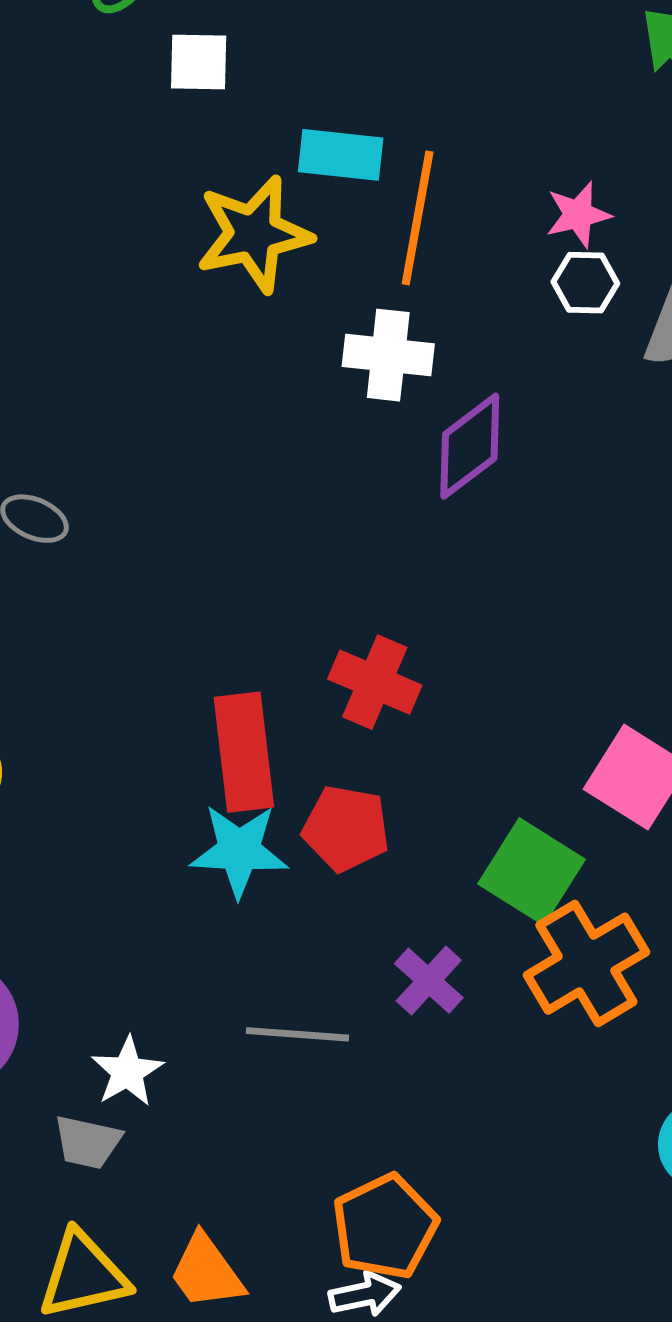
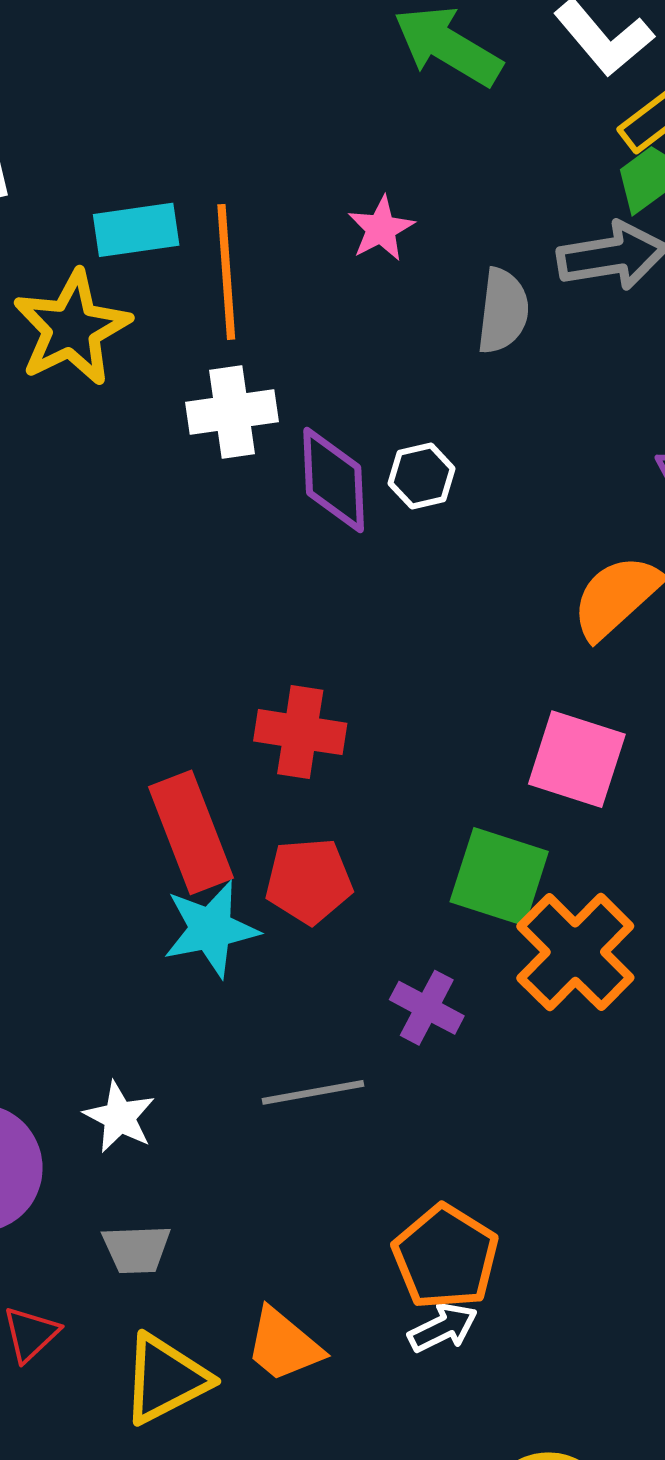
white hexagon: (585, 283) -> (422, 476), moved
purple diamond: (470, 446) -> (334, 480), turned -41
white star: (127, 1072) -> (119, 1117), moved

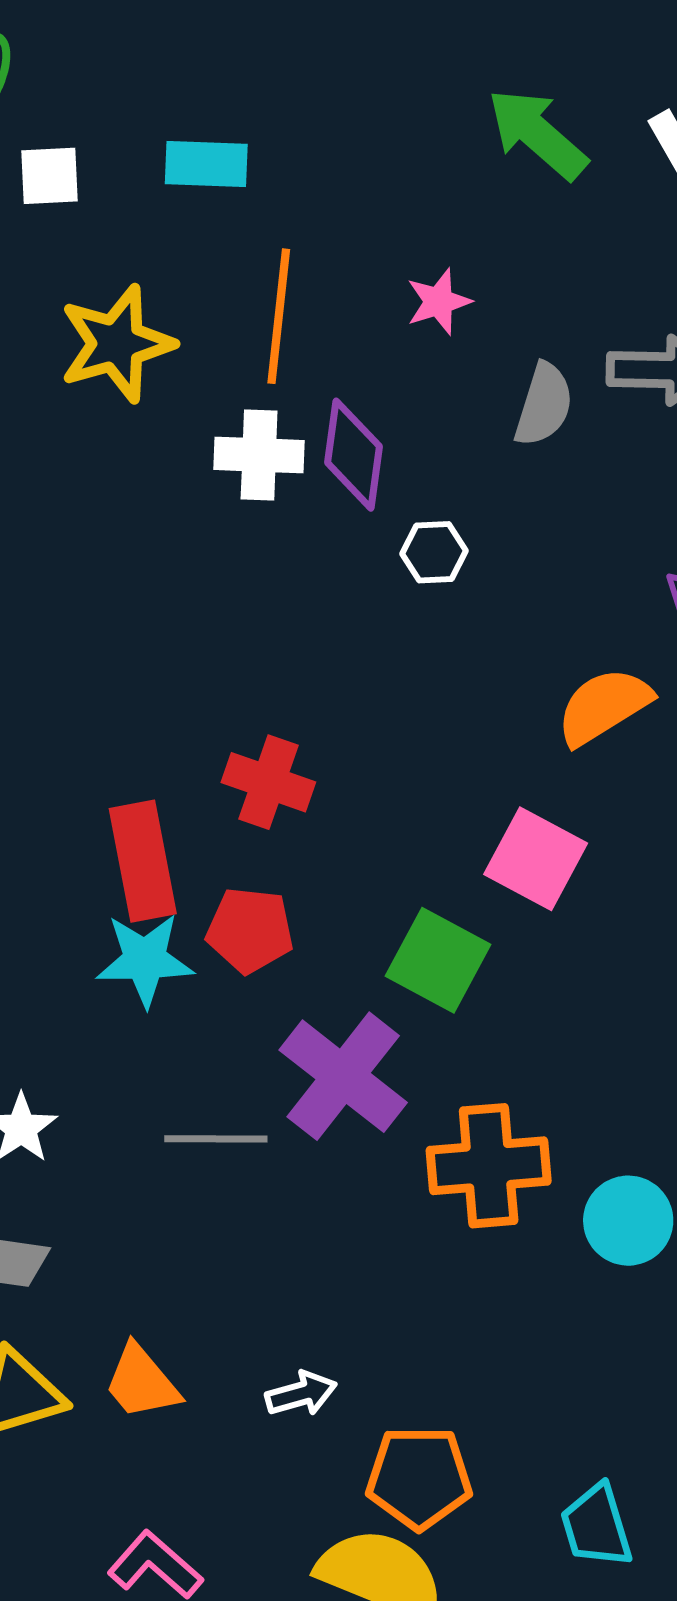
cyan rectangle: (136, 230) -> (206, 164), moved
purple diamond: (334, 480) -> (354, 455), moved
orange cross: (575, 952) -> (489, 1166), moved, turned 30
purple cross: (427, 1008) -> (343, 1076), size x1.8
orange pentagon: (445, 1257) -> (419, 1478), moved, turned 30

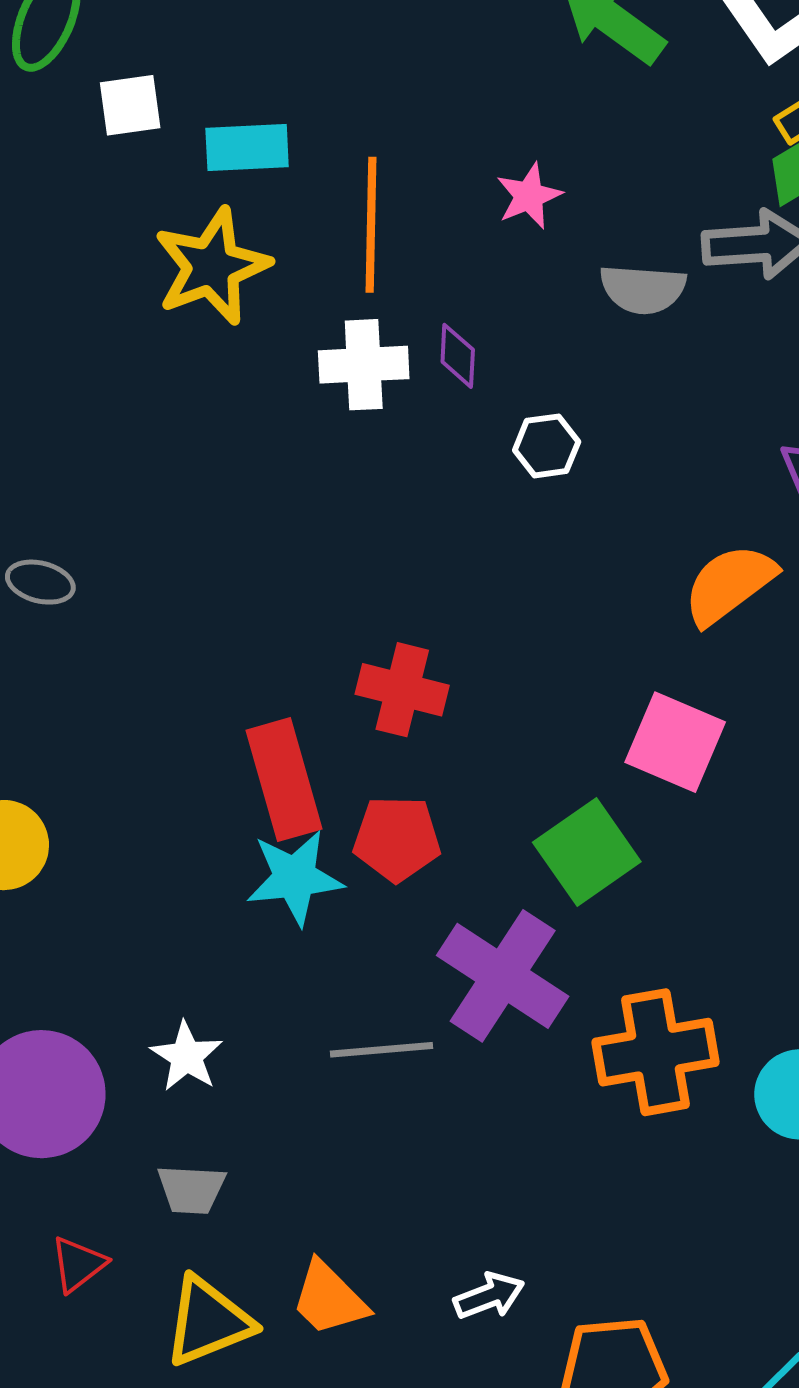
cyan rectangle: (206, 164) -> (247, 147), moved
gray semicircle: (544, 405) -> (643, 289), turned 82
purple diamond: (354, 455) -> (458, 356), size x0.6
green square: (438, 960) -> (587, 852), turned 32

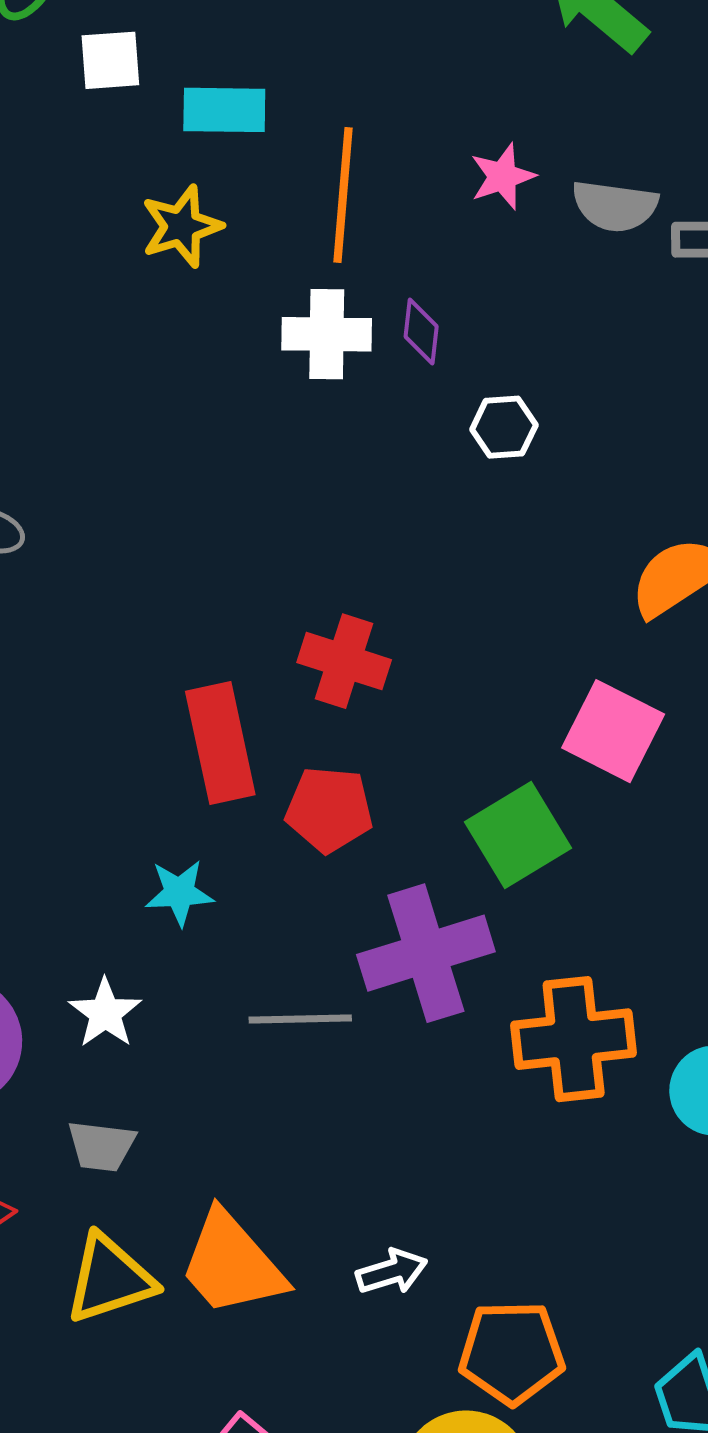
yellow star: (212, 266) -> (182, 226), size x0.7
gray semicircle: (643, 289) -> (615, 206), moved
cyan star: (295, 878) -> (179, 893), moved, size x0.7
purple cross: (503, 976) -> (426, 953), turned 36
orange trapezoid: (329, 1299) -> (232, 1264), size x1.4

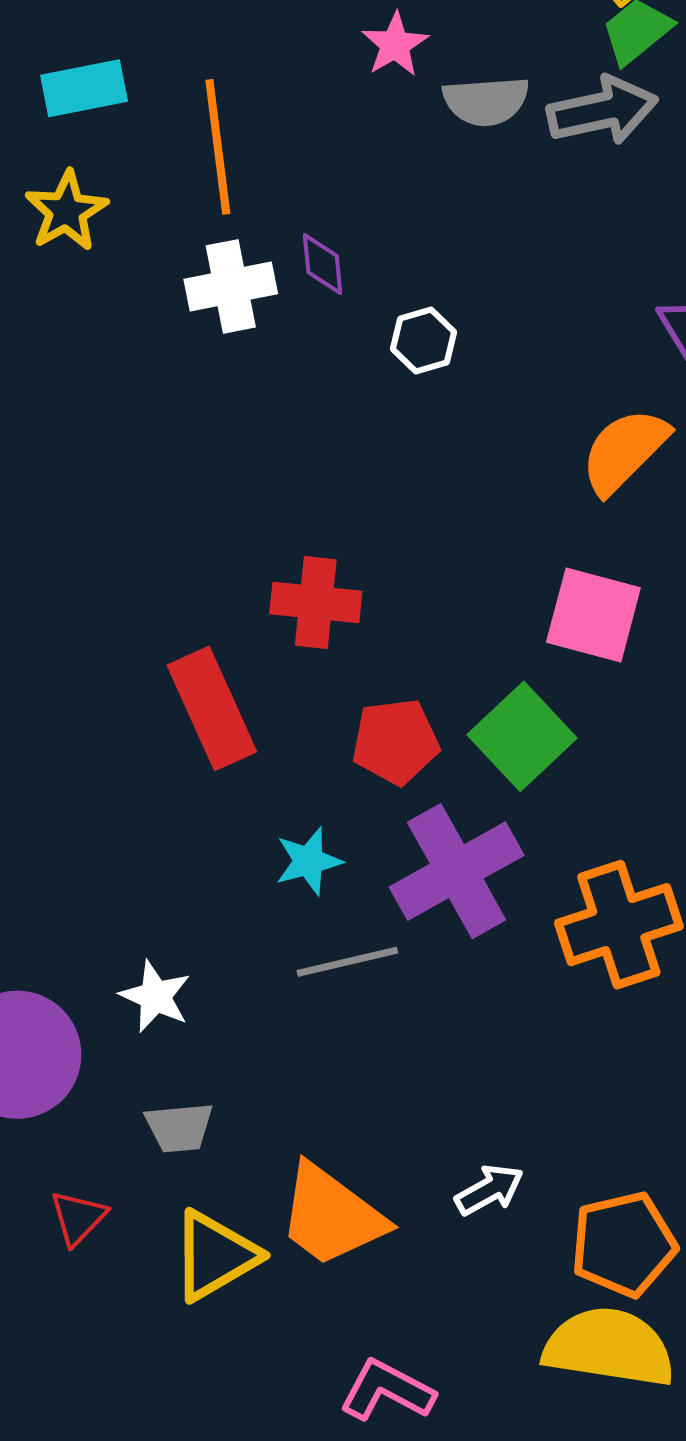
pink star: (503, 177) -> (395, 44), moved
red pentagon: (329, 809) -> (395, 742), moved
cyan star: (179, 893) -> (309, 861), moved

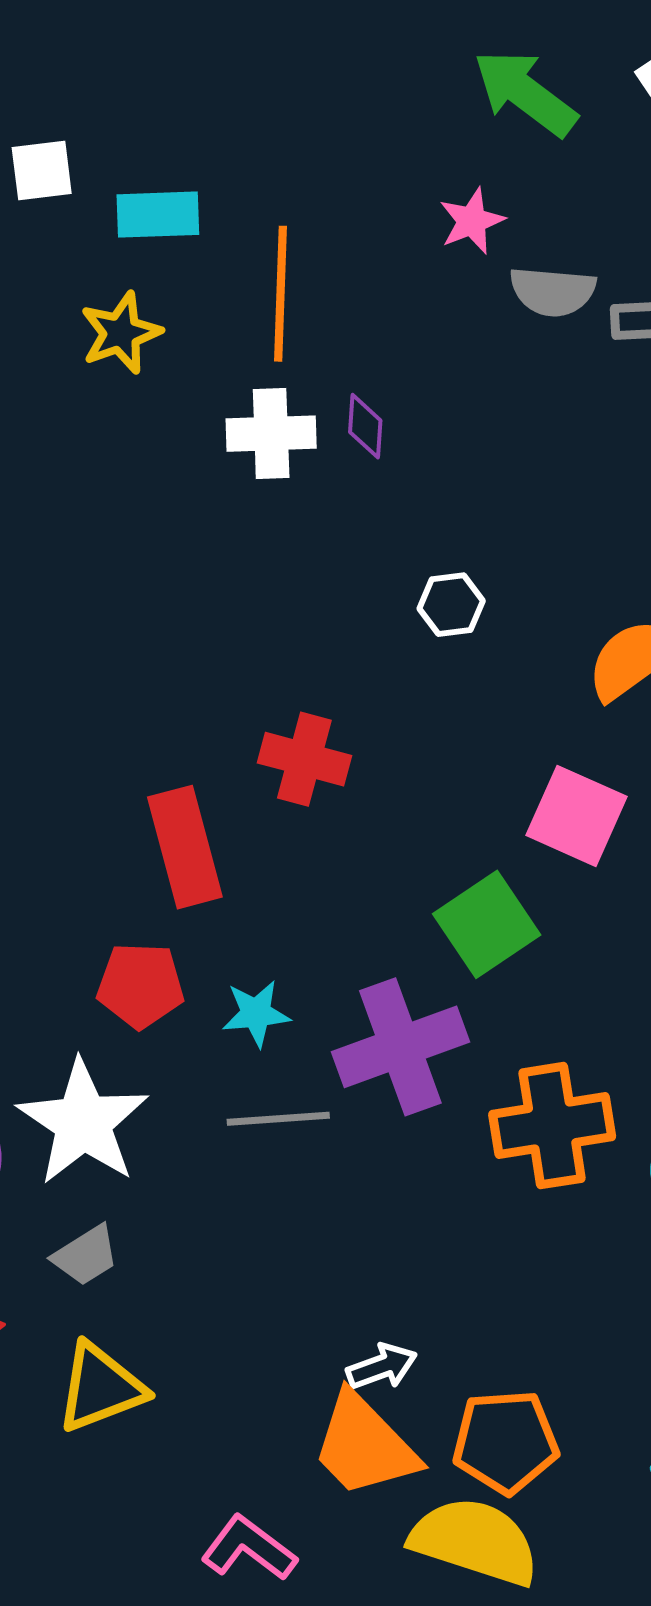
white hexagon: (424, 340) -> (451, 605), moved
red pentagon: (395, 742) -> (140, 985), moved
white star: (155, 996) -> (83, 1122), size x1.8
gray trapezoid: (179, 1127) -> (86, 1255), turned -36
orange trapezoid: (331, 1216) -> (364, 1445), moved

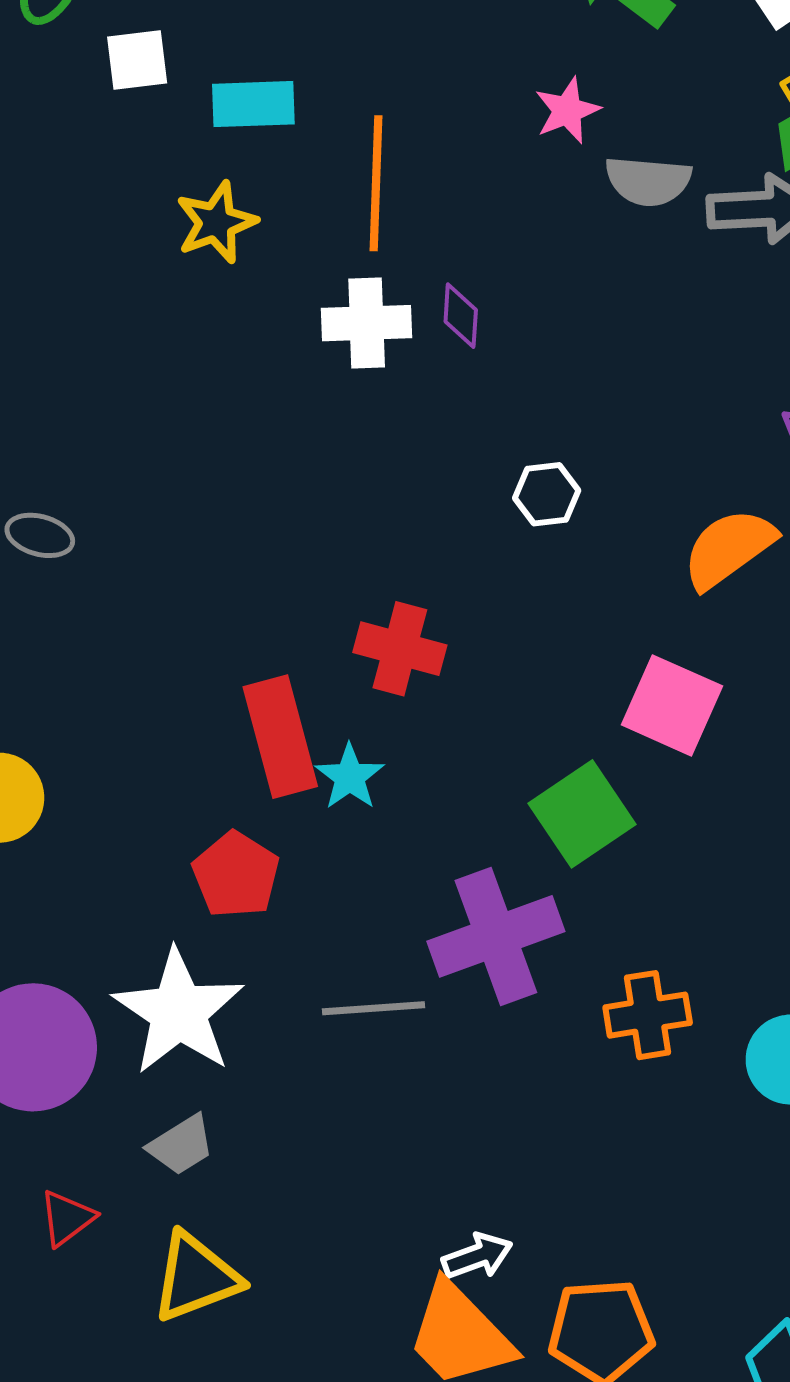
red pentagon: (140, 985) -> (236, 875), turned 30
cyan star: (256, 1013) -> (350, 777), moved, turned -30
orange cross: (552, 1126) -> (648, 1015), size x0.7

